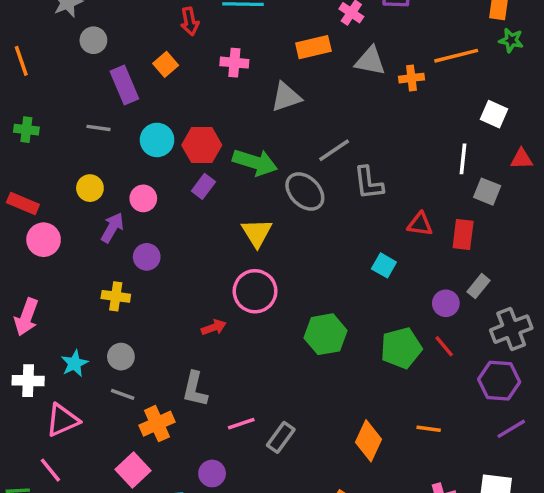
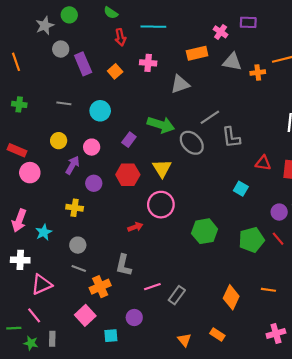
orange square: (166, 64) -> (115, 71), moved
purple rectangle: (124, 85) -> (83, 64), moved
red hexagon: (202, 145) -> (128, 175), moved
cyan star: (74, 363) -> (44, 232), moved

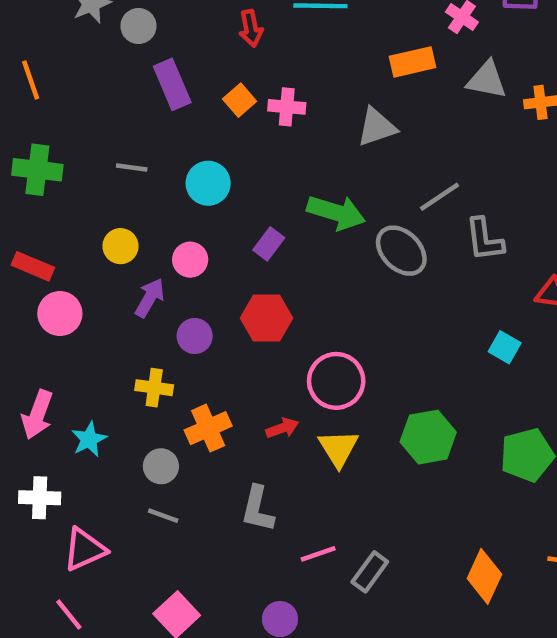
gray circle: (61, 49) -> (138, 26), moved
pink cross: (148, 63) -> (287, 107), moved
green cross: (19, 104) -> (37, 170), size x1.5
yellow triangle: (162, 168) -> (338, 448), moved
orange cross: (100, 287) -> (208, 428), moved

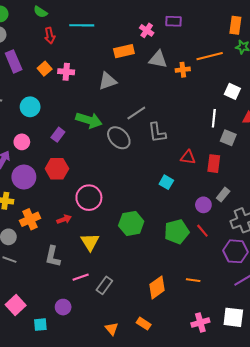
purple circle: (195, 336) -> (24, 177), size x1.5
yellow triangle: (338, 448) -> (90, 242), moved
orange diamond: (484, 576) -> (157, 287), turned 30

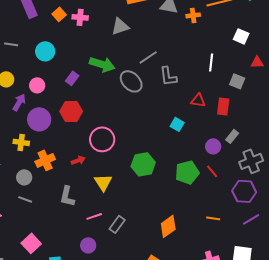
white line: (214, 118) -> (211, 62), moved
orange line: (193, 280) -> (213, 218), moved
purple circle: (63, 307) -> (88, 245), moved

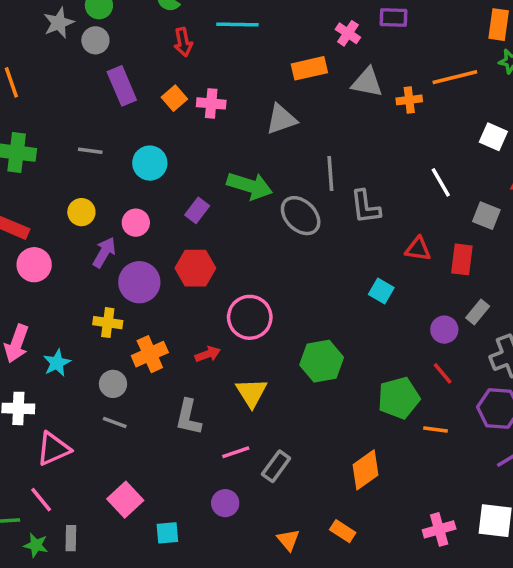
gray line: (148, 57) -> (330, 174), turned -60
white line: (211, 62) -> (441, 182), turned -36
green pentagon: (187, 172) -> (399, 398), moved
orange line: (213, 218) -> (436, 429), moved

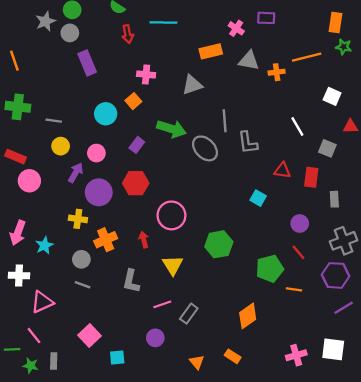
orange square: (174, 98) -> (133, 101), moved
gray line: (90, 151) -> (54, 121), moved
gray rectangle: (478, 312) -> (334, 199), moved, turned -42
red arrow: (208, 354) -> (144, 240), turned -84

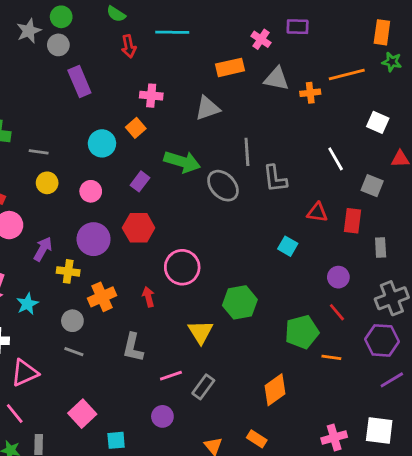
purple arrow: (76, 173) -> (43, 249), moved
yellow triangle: (173, 265) -> (200, 332), moved

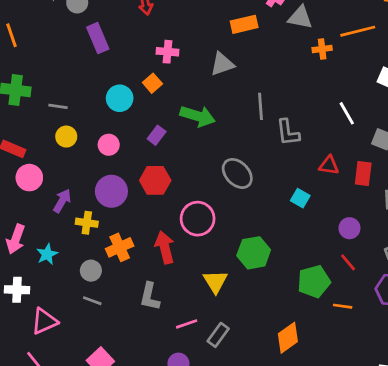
gray triangle: (276, 79) -> (300, 18), moved
gray ellipse: (223, 186) -> (237, 173), moved
red arrow: (148, 297) -> (165, 247), size x1.6

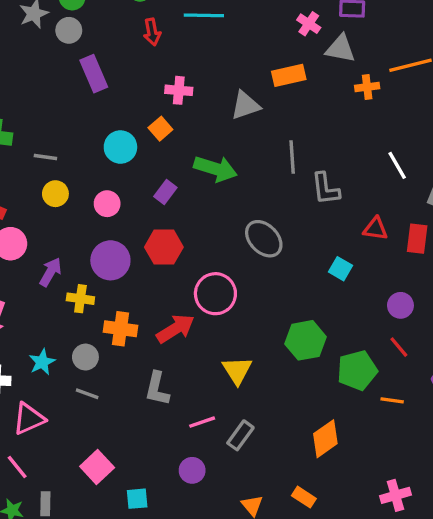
orange rectangle: (244, 24) -> (289, 75), moved
orange cross: (120, 247) -> (120, 329), turned 32
red arrow: (165, 247) -> (175, 329), turned 72
green hexagon: (254, 253) -> (305, 340), moved
cyan star: (47, 254) -> (42, 362), moved

